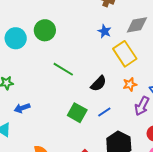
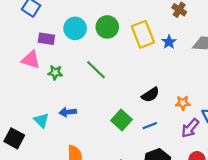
yellow rectangle: (125, 54) -> (143, 34), moved
green line: (63, 69) -> (96, 70), moved
blue arrow: (22, 108) -> (68, 112), moved

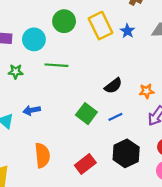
cyan circle: (75, 28) -> (34, 39), moved
green line: (96, 70) -> (56, 65), turned -35

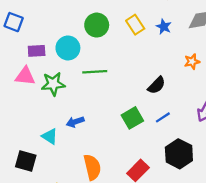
yellow rectangle: (101, 26) -> (135, 25), size x0.7
green star: (16, 72) -> (53, 84), size x1.5
orange star: (147, 91) -> (192, 62), moved
green square: (86, 114) -> (132, 118), turned 30

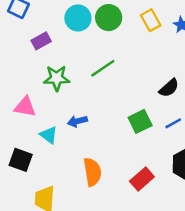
cyan circle: (68, 48) -> (78, 18), moved
purple rectangle: (37, 51) -> (41, 41), turned -30
green line: (95, 72) -> (103, 68), turned -35
pink triangle: (25, 76) -> (25, 107), moved

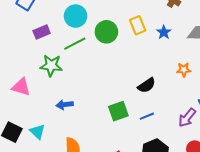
green circle: (109, 18) -> (106, 32), moved
green line: (103, 68) -> (75, 44), moved
cyan triangle: (49, 135) -> (37, 132), moved

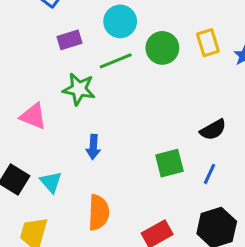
blue arrow: (65, 105) -> (93, 147), turned -84
blue line: (147, 116) -> (209, 174), turned -48

